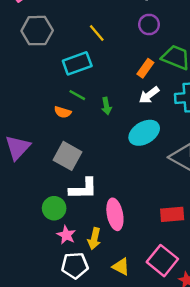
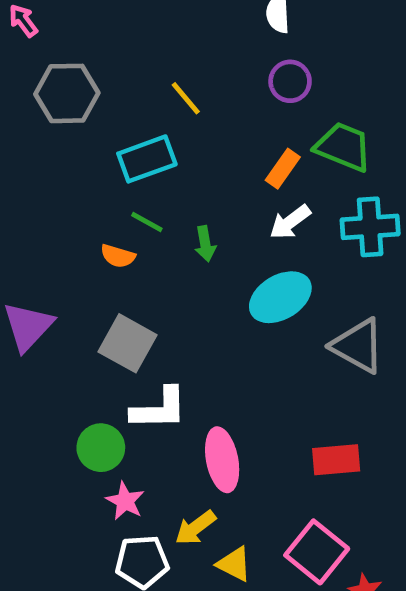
yellow arrow: (94, 239) -> (195, 528), moved, turned 40

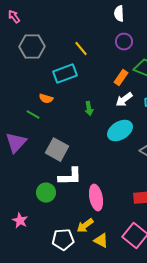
green line: (147, 222) -> (33, 115), moved
orange semicircle: (118, 256) -> (46, 99), moved
pink star: (125, 501) -> (20, 221), moved

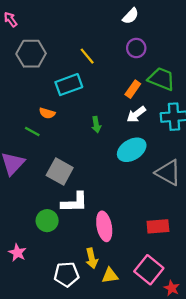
white semicircle: (119, 14) -> (131, 16), turned -133
yellow arrow: (85, 226) -> (92, 258), turned -66
yellow triangle: (101, 241) -> (110, 275), turned -35

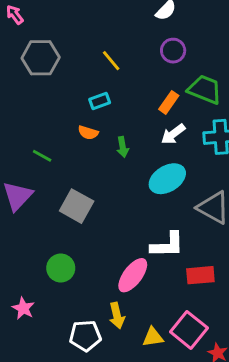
cyan rectangle: (69, 85) -> (100, 101), moved, size x0.6
orange semicircle: (47, 113) -> (88, 133), moved
white L-shape: (75, 202) -> (167, 245), moved
pink ellipse: (104, 226) -> (133, 275), turned 48
yellow triangle: (110, 275) -> (153, 337), moved

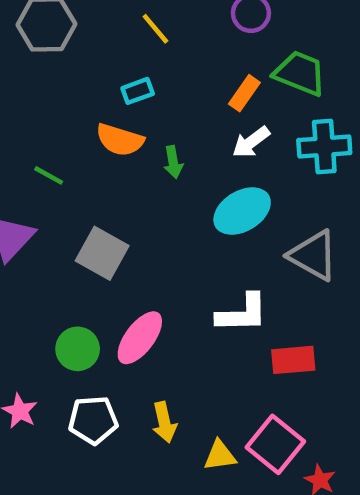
orange semicircle: (88, 133) -> (120, 140), size x1.5
pink ellipse: (133, 275) -> (140, 338), moved
white pentagon: (85, 336) -> (93, 420), moved

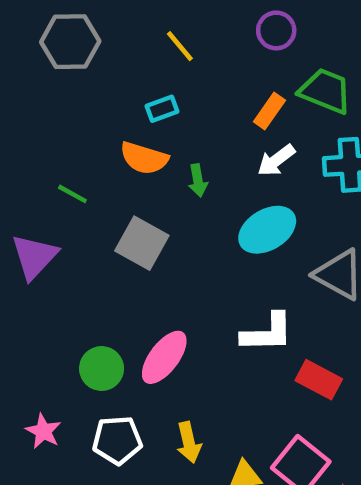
gray square: (102, 253) -> (142, 243), moved
red rectangle: (293, 360) -> (319, 380), turned 33

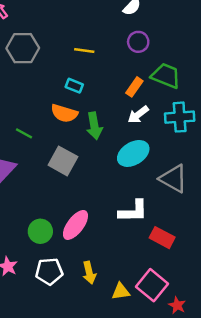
yellow line: (180, 46) -> (84, 51), turned -42
cyan rectangle: (162, 109) -> (74, 86), turned 42
green arrow: (198, 180) -> (94, 126), size x1.5

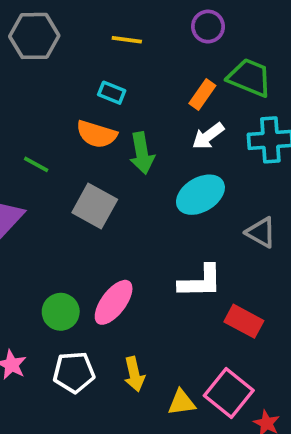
gray triangle: (173, 179) -> (261, 232), size x0.7

